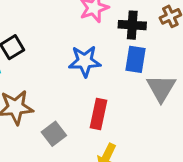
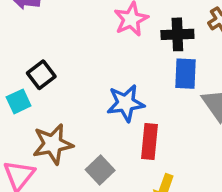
blue star: (85, 61) -> (126, 103), moved

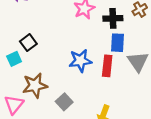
red rectangle: (149, 142) -> (107, 66), moved

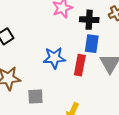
gray square: (64, 102) -> (35, 97), turned 35

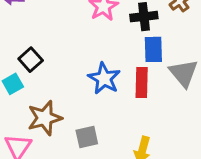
blue star: (54, 58) -> (104, 78), turned -30

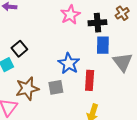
red rectangle: (142, 83) -> (90, 80), moved
gray square: (87, 137) -> (56, 87), moved

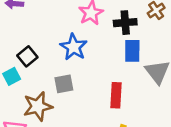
blue star: (69, 63) -> (74, 47), moved
gray square: (56, 87) -> (64, 84), moved

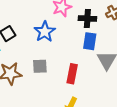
gray square: (64, 84) -> (40, 66), moved

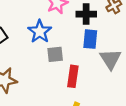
gray square: (40, 66) -> (55, 54), moved

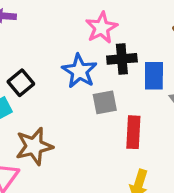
black cross: (86, 14) -> (122, 59), moved

